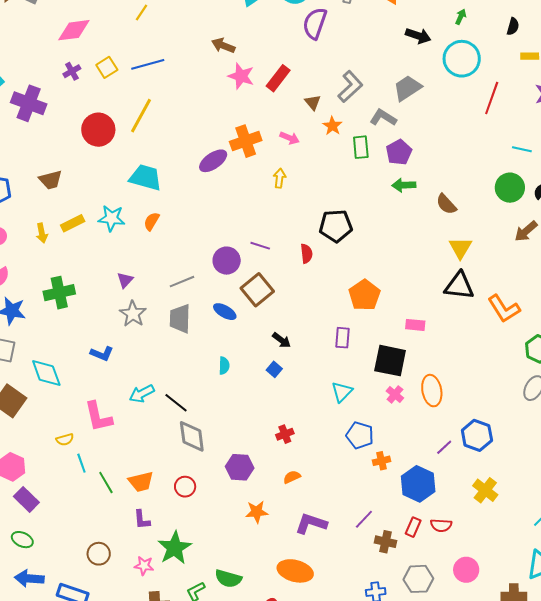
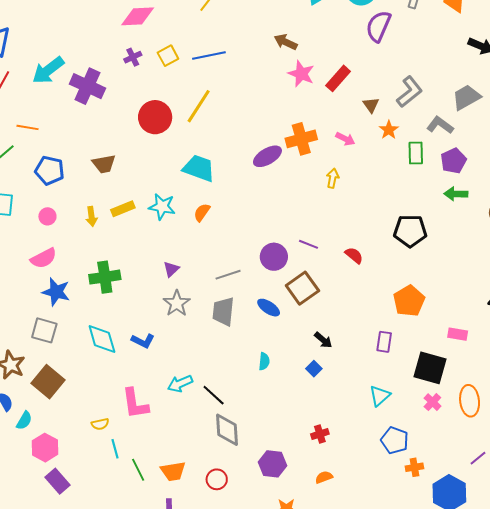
black pentagon: (336, 226) -> (410, 231), moved
red semicircle: (306, 254) -> (354, 255), turned -48
cyan diamond: (46, 373) -> (102, 339), moved

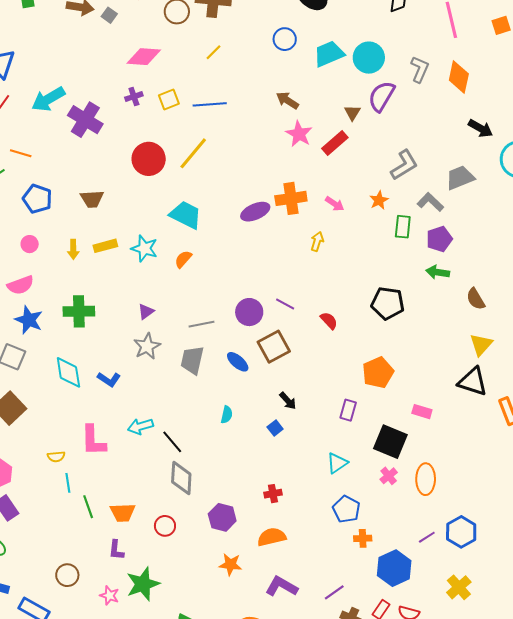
brown triangle: (371, 105) -> (352, 113), moved
orange semicircle: (324, 477) -> (272, 537), size x1.6

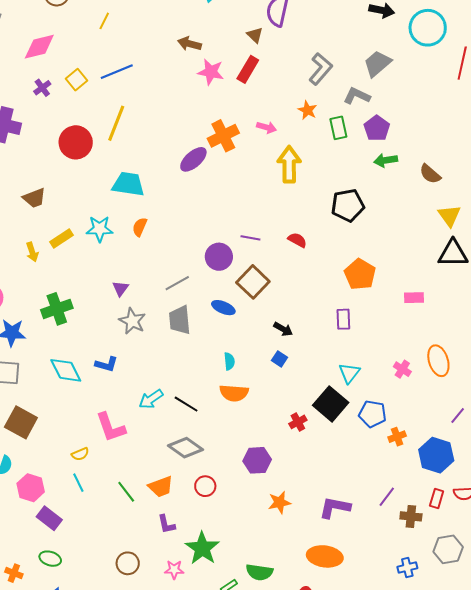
yellow arrow: (317, 241) -> (289, 164), moved, size x1.8
black square: (390, 442) -> (331, 404), moved, turned 36
gray diamond: (181, 478) -> (185, 448), moved, turned -40
cyan line: (68, 483) -> (78, 483), moved
orange semicircle: (272, 537) -> (234, 393), moved, turned -144

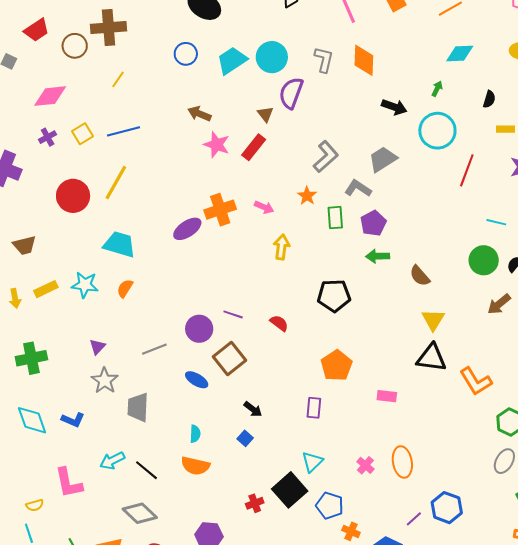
yellow arrow: (289, 164) -> (281, 247), size x0.7
gray trapezoid: (180, 320) -> (138, 407), moved
orange cross: (397, 437) -> (351, 531), turned 36

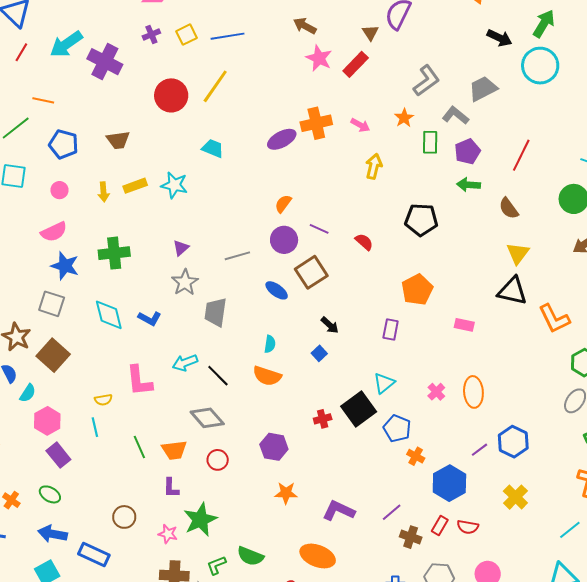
green arrow: (437, 89) -> (544, 24), size x1.8
red line: (467, 170) -> (521, 155), moved
cyan trapezoid: (119, 244) -> (213, 148), size x0.7
orange semicircle: (125, 288) -> (283, 204), moved

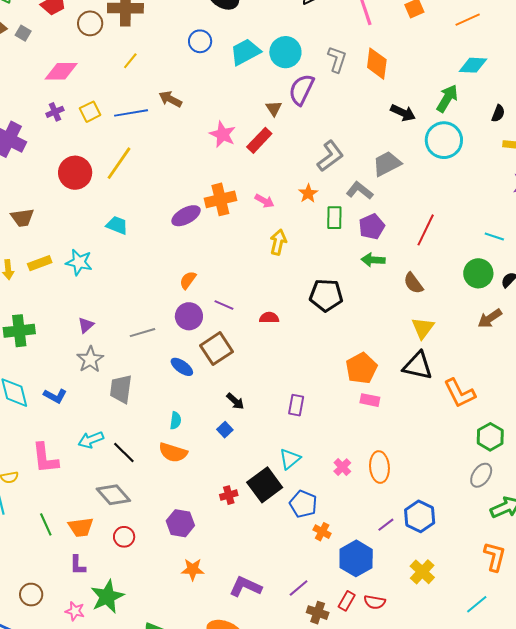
brown arrow: (305, 26) -> (170, 99), moved
red semicircle: (364, 242) -> (269, 318), turned -42
orange pentagon: (417, 290) -> (361, 368), moved

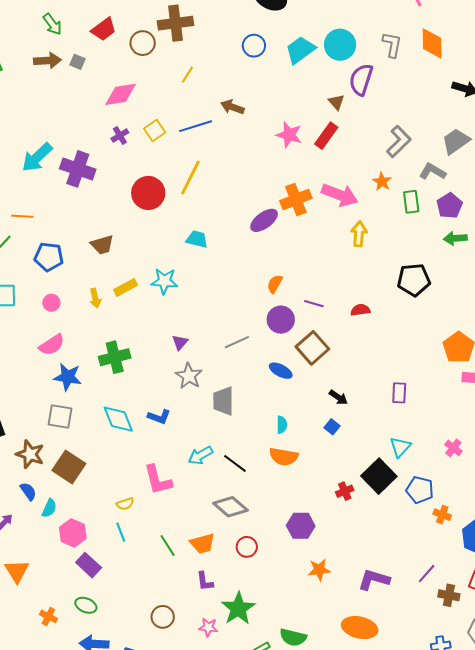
pink arrow: (264, 201) -> (340, 195), size x1.8

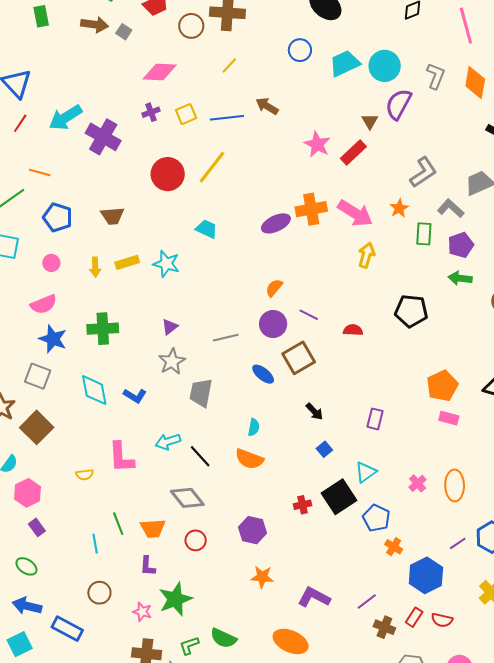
blue square: (332, 427) -> (324, 449), moved
cyan line: (121, 532) -> (95, 544), moved
purple rectangle: (89, 565) -> (37, 527), size x0.7

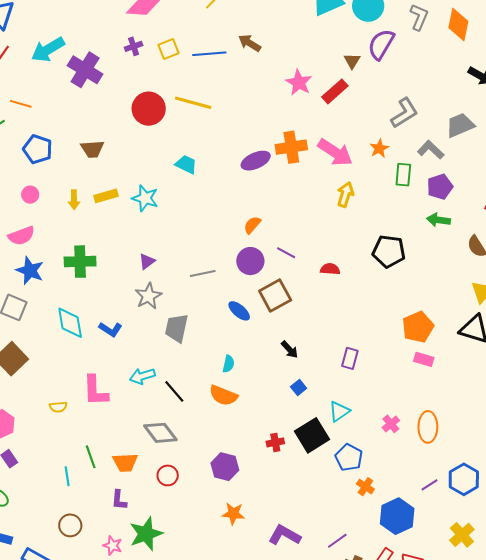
yellow line: (212, 167) -> (193, 103), turned 66

